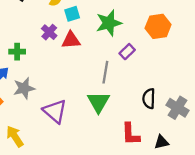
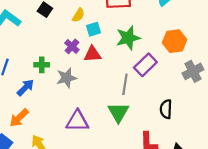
purple rectangle: (127, 52) -> (145, 65), size x1.5
gray star: (24, 88) -> (67, 78), moved
gray cross: (178, 108) -> (193, 71), moved, turned 30
purple triangle: (55, 111) -> (77, 121), turned -40

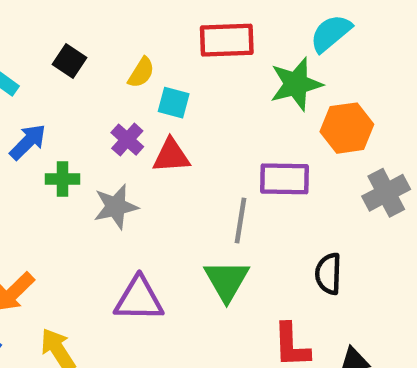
cyan square: (94, 29) -> (174, 103), turned 32
green star: (128, 38) -> (296, 84), moved
purple rectangle: (145, 65) -> (284, 179), turned 45
blue arrow: (25, 88) -> (28, 142), moved

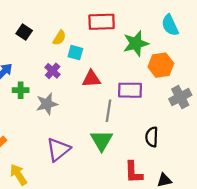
cyan semicircle: (331, 33) -> (170, 25), moved, turned -75
red triangle: (171, 156) -> (91, 79), moved
purple triangle: (139, 299) -> (58, 149), turned -40

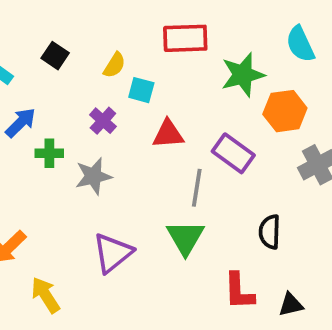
purple rectangle: (130, 90) -> (233, 153), turned 35

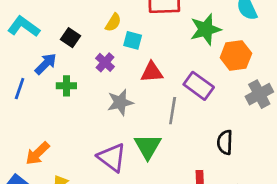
black square: (55, 56) -> (71, 38), moved
gray star: (93, 176) -> (120, 102), moved
green triangle: (185, 238) -> (148, 146), moved
purple triangle: (113, 253) -> (112, 157), turned -44

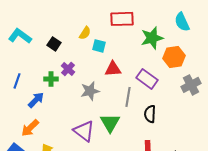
purple cross: (105, 62) -> (68, 69), moved
blue arrow: (46, 64) -> (36, 100), moved
black semicircle: (225, 142) -> (150, 114), moved

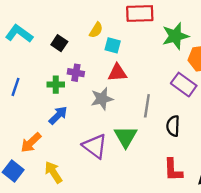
purple cross: (68, 69) -> (76, 73), turned -32
red triangle: (113, 69) -> (117, 73), moved
purple rectangle: (147, 79) -> (184, 85), moved
blue arrow: (36, 100) -> (58, 115), moved

